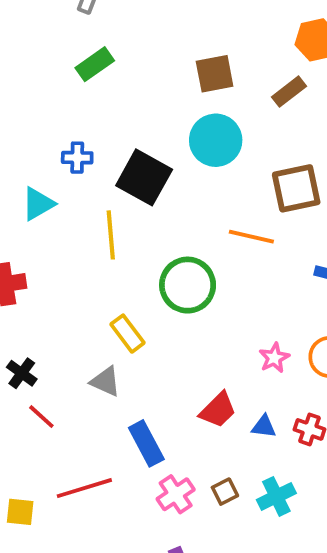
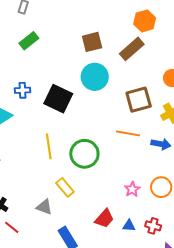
brown rectangle: (289, 92) -> (132, 49), size x1.4
yellow line: (111, 235) -> (49, 146), moved
orange line: (251, 237) -> (128, 133), moved
yellow rectangle: (127, 334) -> (65, 187), moved

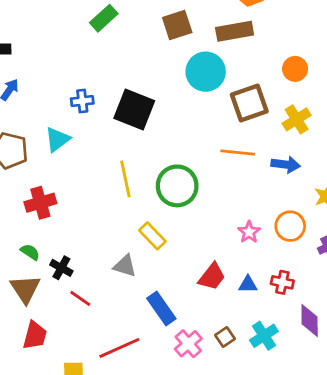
green rectangle: (29, 41) -> (104, 18), moved
brown rectangle: (132, 49) -> (235, 31), turned 35
cyan circle: (95, 77) -> (206, 72), moved

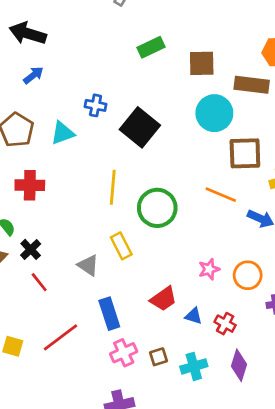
green rectangle: (104, 18) -> (151, 47), moved
red line: (119, 348) -> (61, 337), turned -30

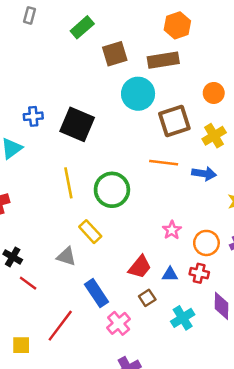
green rectangle: (151, 47) -> (82, 27), moved
orange circle: (248, 275) -> (206, 243), moved
brown square: (158, 357) -> (147, 298), moved

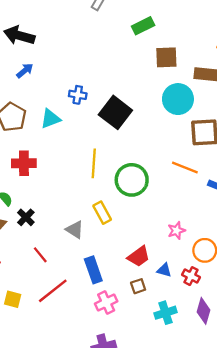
red line: (28, 283) -> (40, 255), moved

